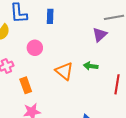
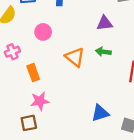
purple triangle: (100, 35) -> (104, 23), moved, turned 35

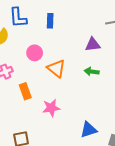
orange triangle: (75, 57) -> (56, 68), moved
pink star: (40, 101) -> (51, 108), moved

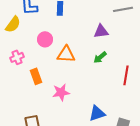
orange triangle: (56, 68) -> (66, 54), turned -36
green arrow: (92, 72) -> (100, 57), turned -48

